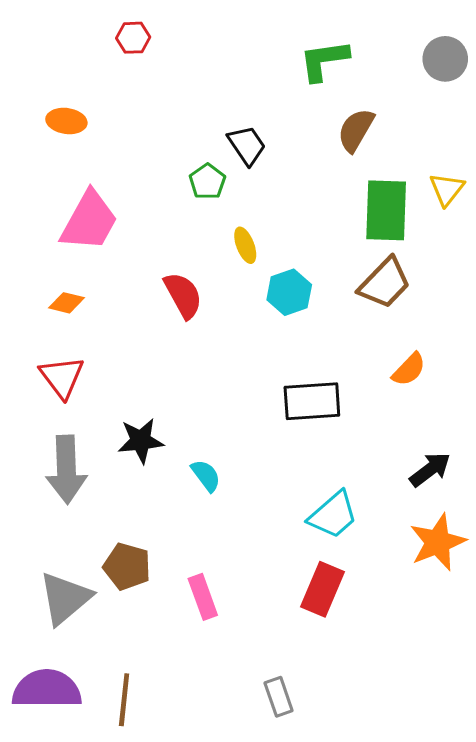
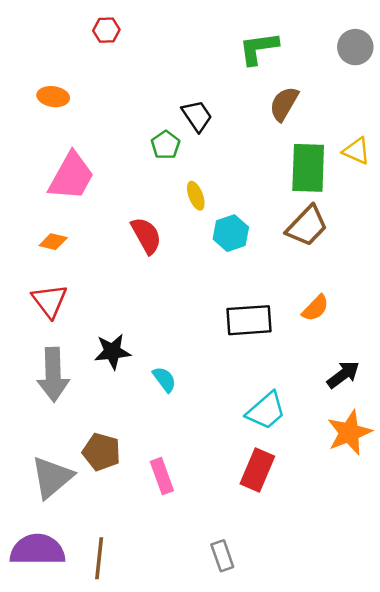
yellow triangle: (447, 189) -> (357, 151), turned -44
orange semicircle: (409, 369) -> (315, 308), moved

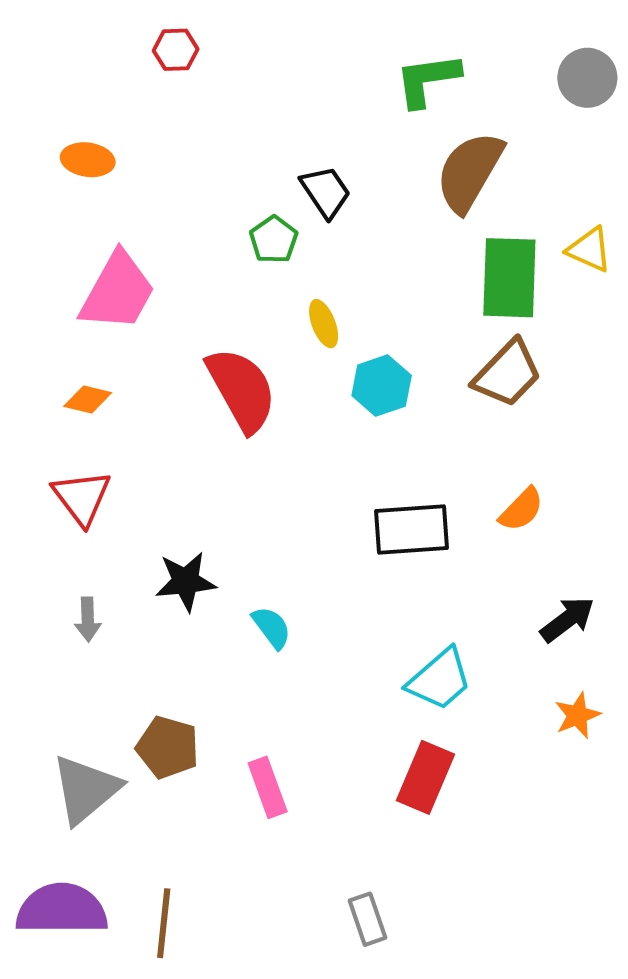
brown semicircle: (284, 104) -> (469, 172), size x1.4
red semicircle: (146, 236) -> (242, 390), size x1.4
gray arrow: (53, 375) -> (88, 619), size x0.5
orange star: (349, 433) -> (577, 715), size x0.6

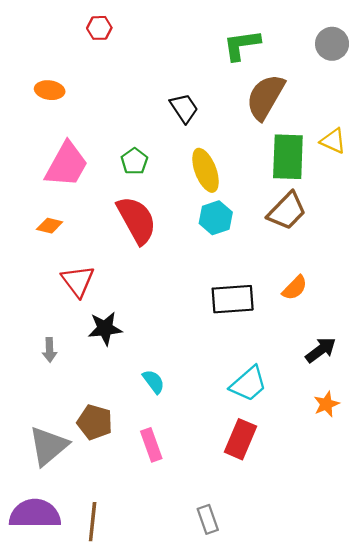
green pentagon: (274, 240) -> (134, 161), moved
yellow ellipse: (324, 324) -> (205, 170), moved, size x1.6
red triangle: (82, 497) -> (78, 281), moved
cyan semicircle: (272, 627) -> (154, 382), moved

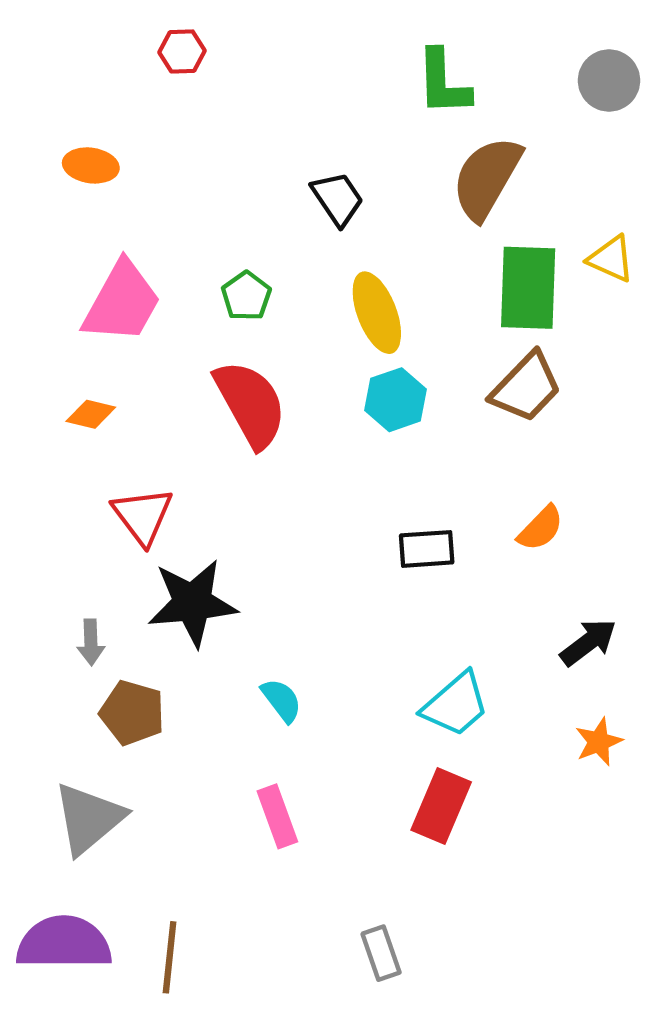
green L-shape: (242, 45) -> (443, 83), turned -84
black rectangle: (233, 299) -> (427, 549), size x0.7
black star: (105, 328) -> (192, 603), size x1.4
brown pentagon: (95, 422) -> (132, 713), moved

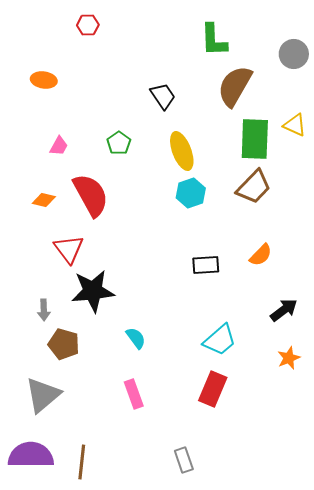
gray circle: (609, 81) -> (294, 54), moved
pink trapezoid: (122, 302) -> (59, 146), size x0.5
red semicircle: (250, 404) -> (91, 195), moved

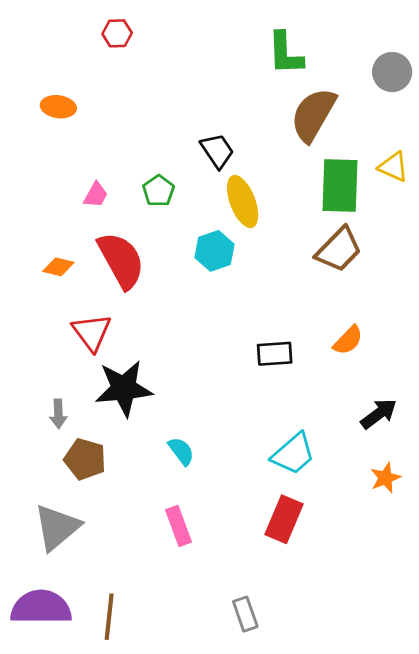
black trapezoid: (163, 96) -> (217, 151), moved
pink trapezoid: (59, 146) -> (96, 195), moved
cyan hexagon: (191, 193) -> (215, 251), moved

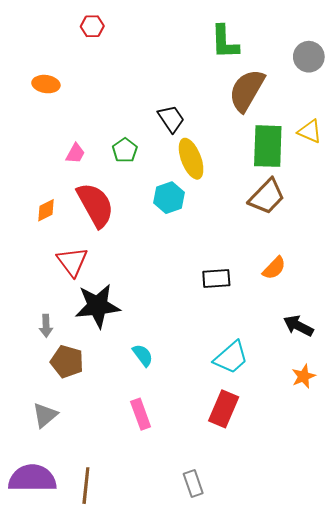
orange diamond: (58, 267) -> (46, 210), turned -40
black arrow: (379, 414) -> (298, 326), turned -116
gray triangle: (57, 527) -> (45, 415), size x0.7

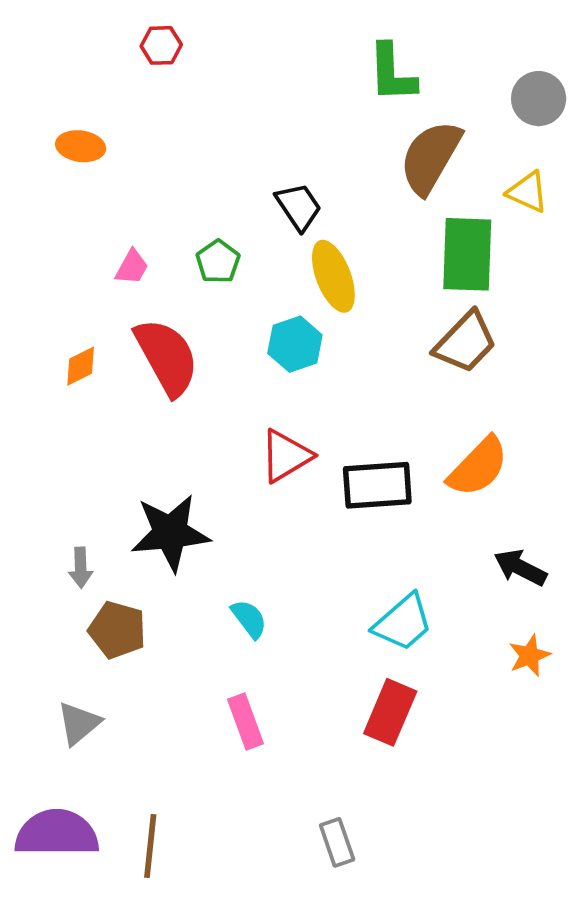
yellow triangle: (310, 131) -> (528, 192), moved
red triangle: (72, 262) -> (286, 456), moved, turned 36
orange semicircle: (274, 268) -> (478, 467), size x1.5
black rectangle: (216, 279) -> (377, 485), size x1.4

